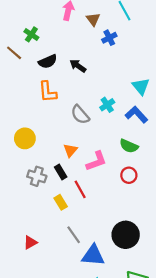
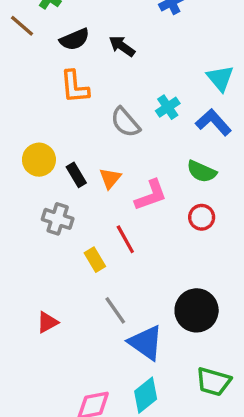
black rectangle: (61, 172) -> (76, 175), moved
blue triangle: (93, 255) -> (146, 343), turned 30

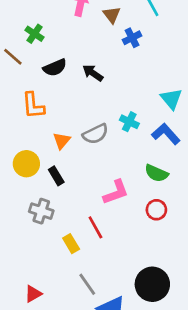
orange L-shape: (75, 87) -> (33, 105), moved
cyan cross: (168, 107) -> (129, 122), turned -30
gray semicircle: (125, 122) -> (95, 134), turned -75
orange triangle: (110, 178) -> (62, 141), moved

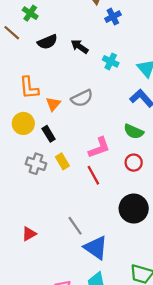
orange L-shape: (33, 105) -> (29, 88), moved
cyan cross: (129, 122) -> (111, 61), moved
red line: (95, 227) -> (93, 175), moved
yellow rectangle: (71, 244) -> (62, 161), moved
black circle: (152, 284) -> (134, 209), moved

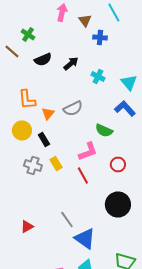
blue cross: (113, 17) -> (100, 38), turned 32
black arrow: (80, 46) -> (71, 64), turned 105
green semicircle: (134, 132) -> (104, 130), moved

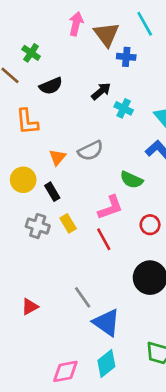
brown triangle: (85, 20) -> (106, 34), size x1.5
black arrow: (71, 64) -> (101, 91), moved
orange L-shape: (27, 100) -> (27, 122), moved

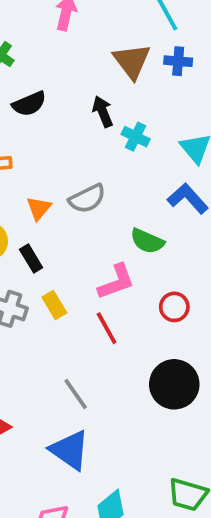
brown triangle: (106, 34) -> (132, 61), moved
blue cross: (126, 57) -> (178, 61), moved
black arrow: (101, 91) -> (103, 111), turned -72
gray line: (83, 297) -> (76, 394), moved
blue triangle: (106, 323) -> (70, 450), moved

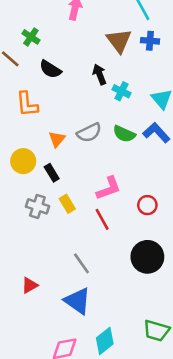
black semicircle: (29, 104) -> (50, 69), turned 55
green semicircle: (147, 241) -> (124, 134), moved

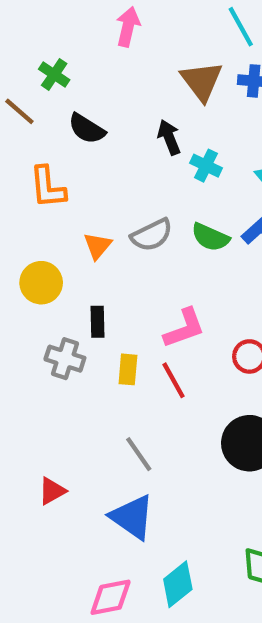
black rectangle: (52, 173) -> (98, 322), moved, turned 30
yellow rectangle: (67, 204) -> (128, 369), moved, turned 36

